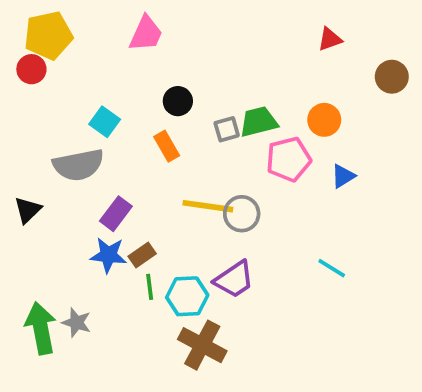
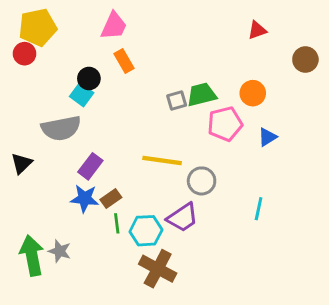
black circle: (178, 101) -> (89, 79), moved
orange rectangle: (167, 146) -> (124, 61), moved
gray circle: (242, 214) -> (202, 181), moved
cyan line: (332, 268) -> (259, 209), turned 70

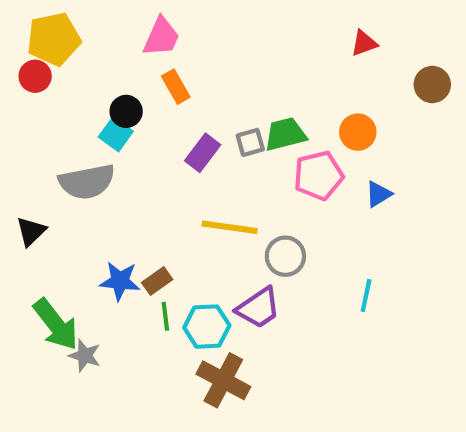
purple rectangle: (90, 166) -> (203, 153), moved
green arrow: (32, 256) -> (56, 324), moved, turned 153

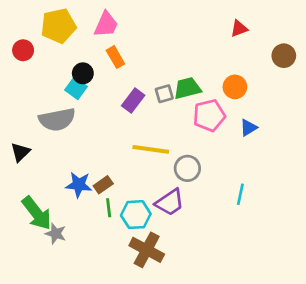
yellow pentagon: (54, 39) -> (58, 26), moved

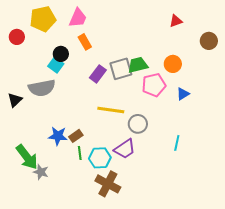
gray square: (164, 94) -> (121, 69), size x1.6
black triangle: (20, 152) -> (15, 100), moved

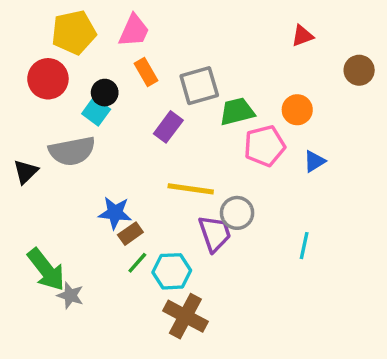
red circle: (17, 37) -> (48, 79), moved, size x1.5
gray square: (121, 69) -> (199, 86), moved
blue star: (58, 136) -> (115, 213), moved
purple trapezoid: (125, 149) -> (215, 234), moved, turned -75
green line: (80, 153) -> (137, 263), turned 48

